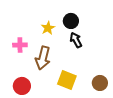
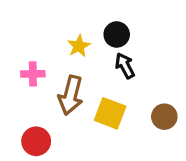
yellow square: (67, 80) -> (110, 113), moved
brown circle: (100, 83) -> (164, 117), moved

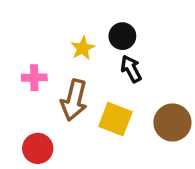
brown circle: (164, 117) -> (172, 122), size x1.4

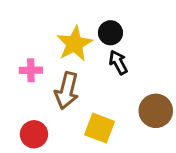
yellow star: (83, 48) -> (75, 44), size x1.6
yellow square: (115, 119) -> (100, 128), moved

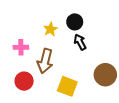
yellow star: (75, 44) -> (50, 29), size x0.6
red circle: (34, 134) -> (24, 81), moved

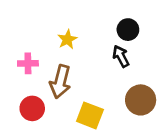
black circle: (75, 22) -> (128, 30), moved
black arrow: (80, 42) -> (121, 56), moved

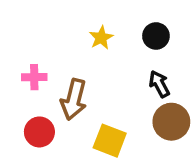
yellow star: (67, 39) -> (101, 38), moved
black arrow: (121, 56) -> (159, 84), moved

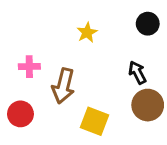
black circle: (156, 36) -> (148, 24), moved
red circle: (39, 132) -> (20, 114), moved

